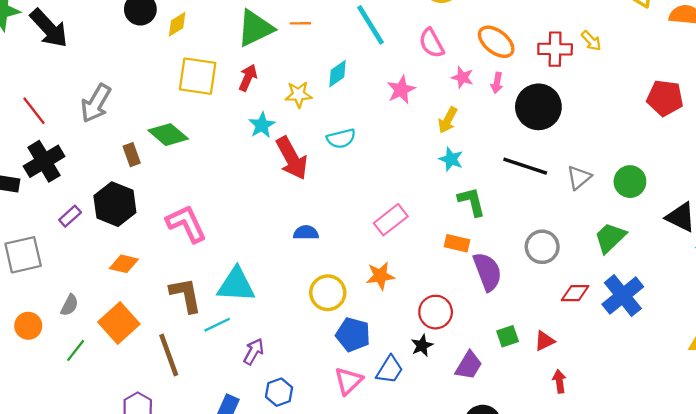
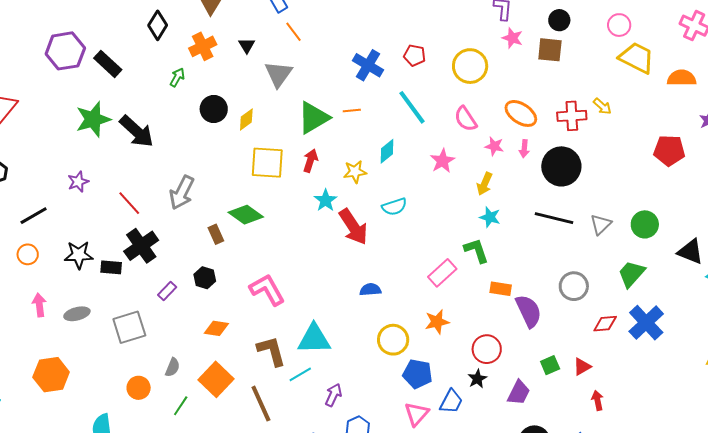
green L-shape: (472, 202) -> (476, 251), moved
black hexagon: (115, 204) -> (205, 278), size x0.6

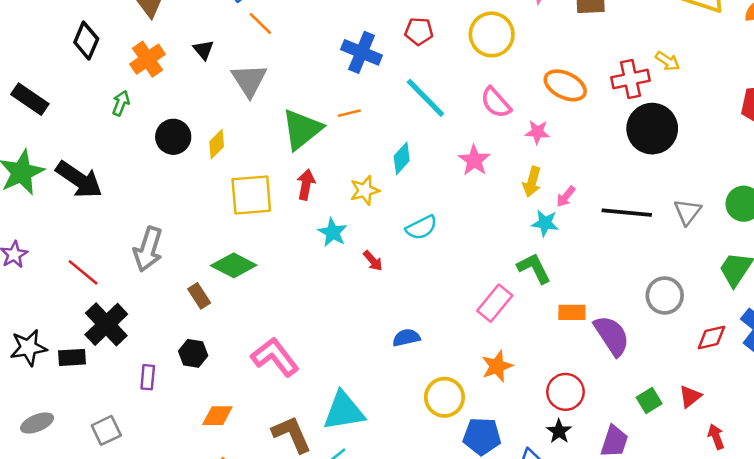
pink arrow: (524, 149) -> (566, 197), moved, turned 42
black circle: (561, 166) -> (652, 129), moved
red arrow: (353, 227) -> (373, 261), size x0.5
purple rectangle: (167, 291) -> (148, 377), turned -30
gray square: (129, 327) -> (106, 430), size x0.7

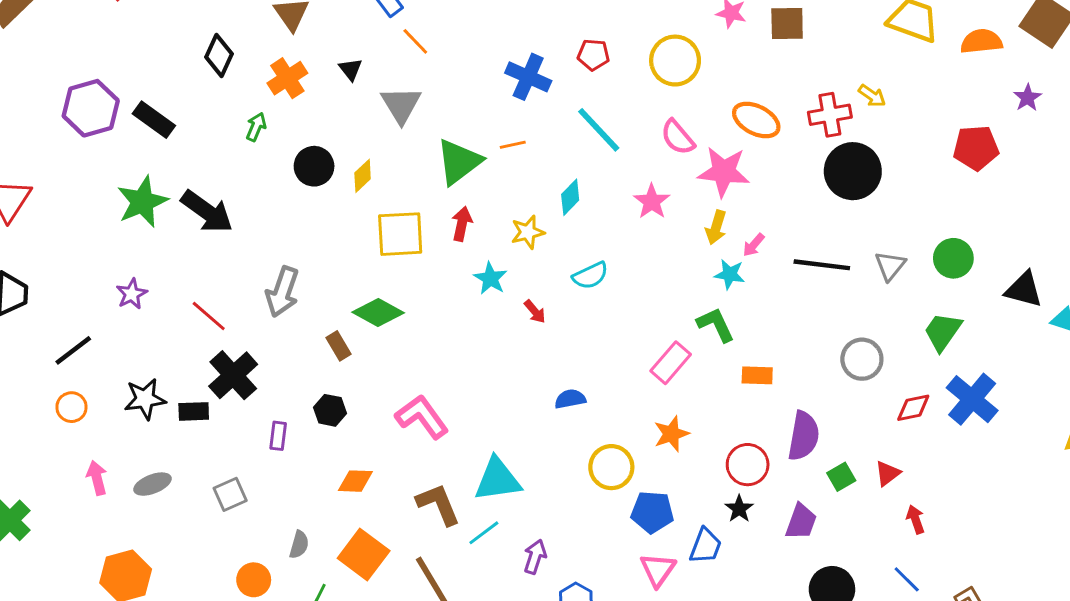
pink star: (537, 132) -> (724, 172), size x1.8
purple semicircle: (612, 336) -> (804, 436), moved, turned 42

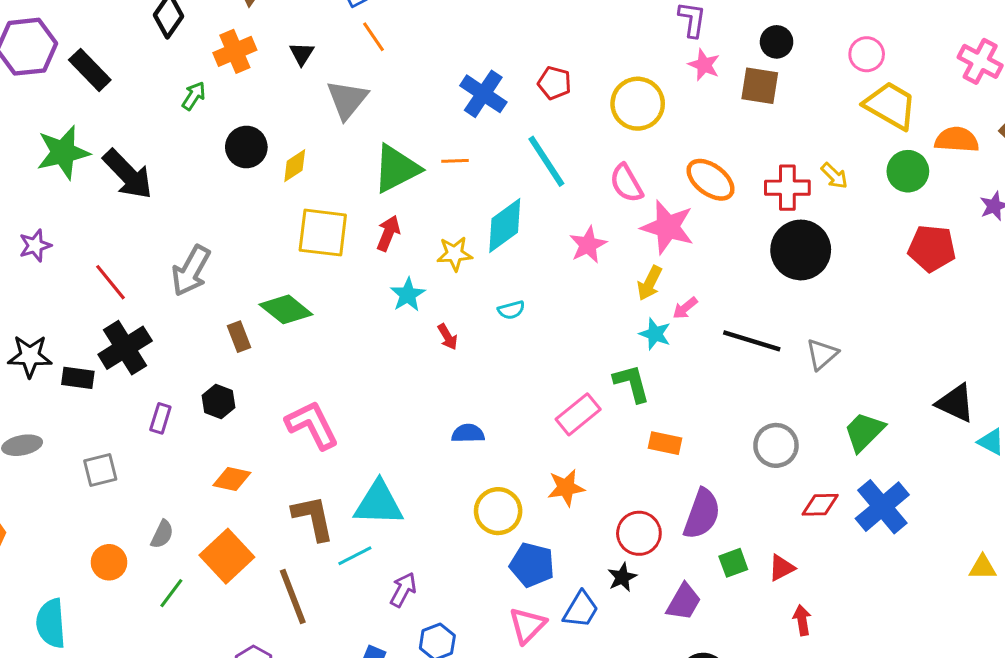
cyan diamond: (570, 197) -> (505, 225), size x1.5
green circle: (953, 258) -> (908, 171), moved
cyan semicircle: (590, 276) -> (511, 310), size x0.7

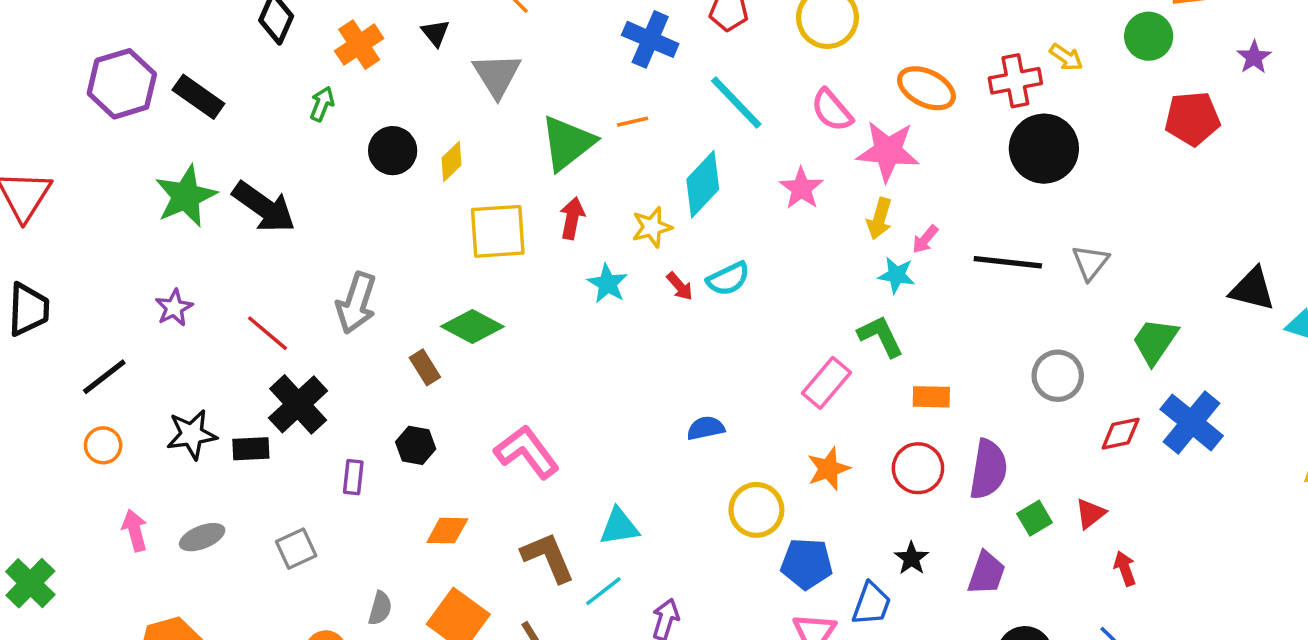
cyan semicircle: (511, 310) -> (728, 279), size x1.4
red arrow: (448, 337) -> (680, 286), moved
cyan triangle: (379, 503) -> (619, 527), size x0.7
red circle: (639, 533) -> (918, 468), moved

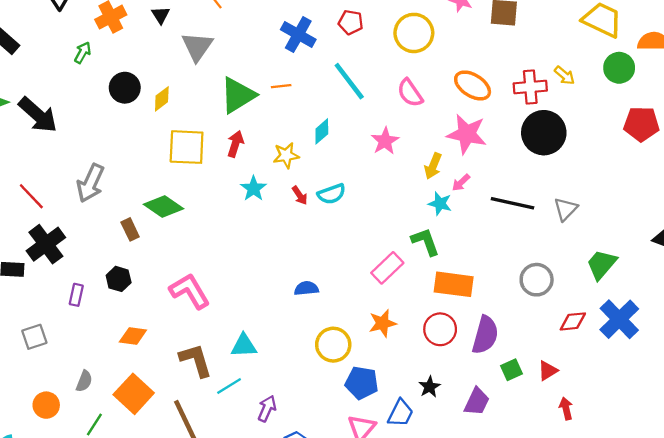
pink star: (888, 151) -> (467, 134), moved
cyan diamond: (703, 184) -> (322, 131), size x0.6
orange rectangle: (931, 397) -> (454, 284), size x1.6

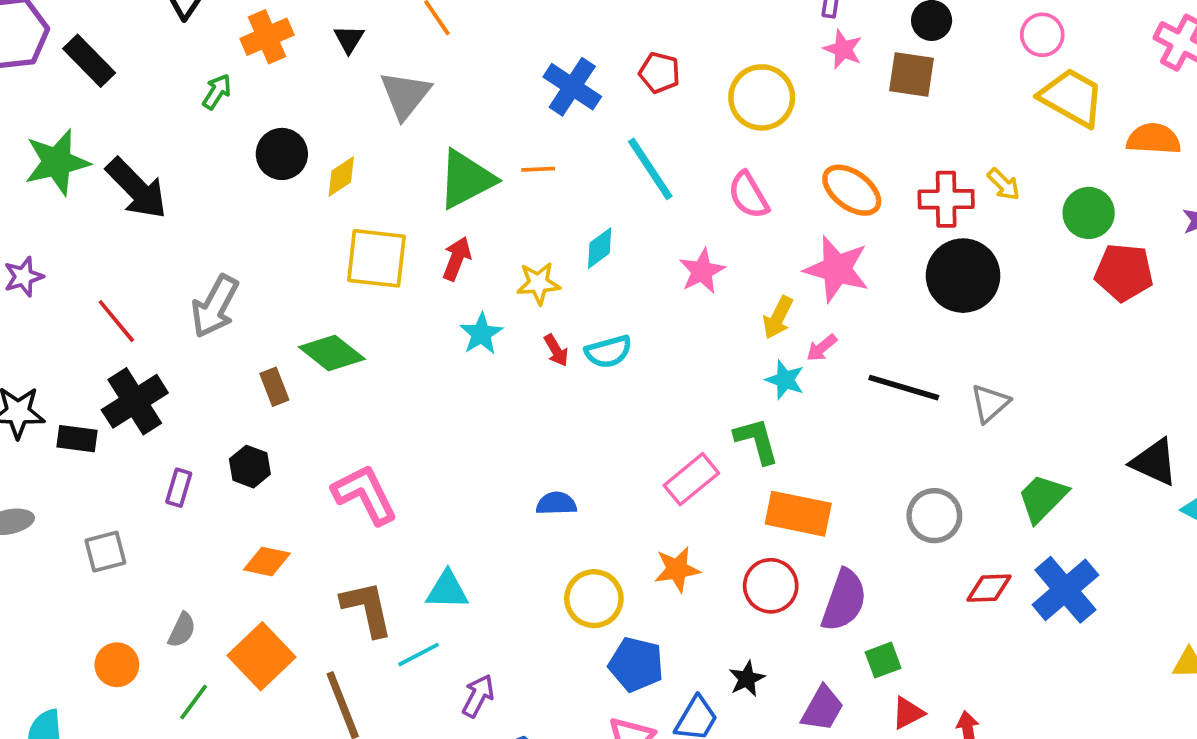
green circle: (619, 68) -> (1089, 213), moved
red triangle: (548, 371) -> (908, 713), moved

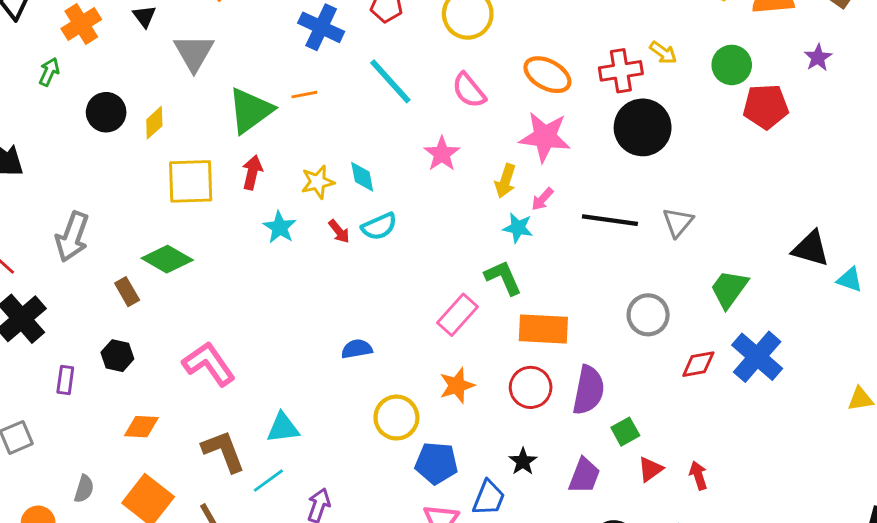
cyan diamond: (600, 248) -> (362, 177), moved, turned -56

